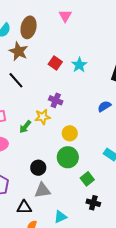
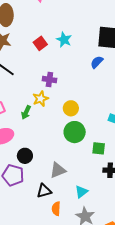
red square: (55, 63) -> (40, 43), turned 32
blue semicircle: (104, 106) -> (97, 62), moved
black circle: (38, 168) -> (25, 156), moved
green square: (87, 179) -> (99, 148), turned -32

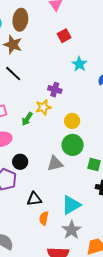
cyan star: (64, 40) -> (79, 64), moved
red square: (40, 43) -> (64, 36), moved
gray triangle: (58, 170) -> (55, 164), moved
cyan triangle: (81, 192) -> (71, 205), size x1.5

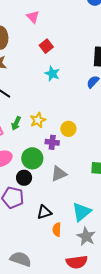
cyan star: (79, 64) -> (52, 74), moved
purple cross: (55, 90) -> (52, 142), moved
green arrow: (27, 119) -> (16, 123), moved
green circle: (73, 145) -> (32, 158), moved

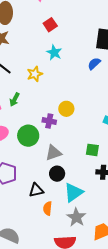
yellow star: (38, 120) -> (35, 74), moved
black circle: (24, 178) -> (57, 174), moved

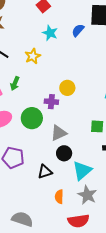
blue semicircle: (94, 64) -> (78, 30), moved
orange semicircle: (48, 208) -> (59, 197), moved

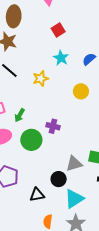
green arrow: (15, 83) -> (20, 115), moved
yellow circle: (67, 88) -> (81, 91), moved
gray triangle: (59, 133) -> (74, 164), moved

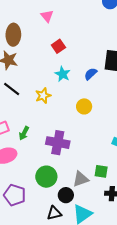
purple cross: (53, 126) -> (58, 143), size x1.6
green circle: (31, 140) -> (46, 177), moved
black triangle: (37, 195) -> (54, 213), moved

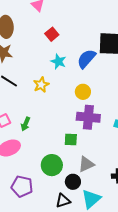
blue semicircle: (91, 74) -> (86, 59), size x1.5
purple cross: (58, 143) -> (88, 117), moved
green square: (101, 171) -> (71, 140), moved

